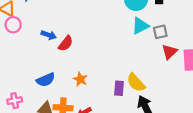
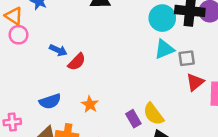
purple rectangle: (119, 88) -> (133, 119), turned -40

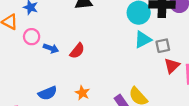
pink circle: (18, 35) -> (32, 37), moved
red semicircle: (77, 62) -> (77, 51), moved

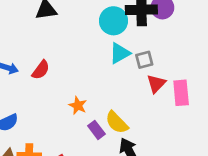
orange star: (82, 93) -> (78, 106), moved

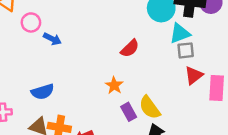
cyan triangle: (120, 53) -> (180, 33), moved
red semicircle: (41, 70) -> (130, 48), moved

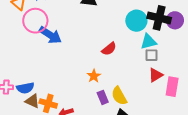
pink circle: (31, 22) -> (35, 21), size x1.6
blue arrow: (52, 39) -> (50, 35), size x1.6
blue semicircle: (43, 92) -> (25, 88), moved

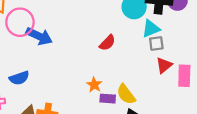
orange star: (94, 76) -> (94, 85), moved
blue semicircle: (25, 88) -> (19, 78), moved
purple rectangle: (103, 97) -> (108, 99), turned -56

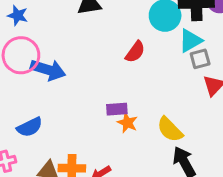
red semicircle: (107, 43) -> (135, 52), moved
purple rectangle: (108, 99) -> (117, 109), moved

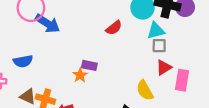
orange star: (127, 123) -> (80, 75), moved
yellow semicircle: (170, 130) -> (145, 90), moved

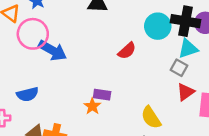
cyan triangle: (156, 31) -> (188, 49), moved
gray square: (159, 46) -> (179, 68), turned 32
yellow semicircle: (145, 90) -> (151, 117), moved

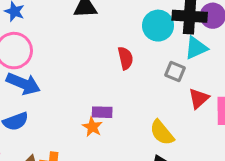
blue arrow: (52, 50) -> (23, 84), moved
red semicircle: (127, 51) -> (125, 58), turned -54
gray square: (179, 68) -> (175, 72), moved

